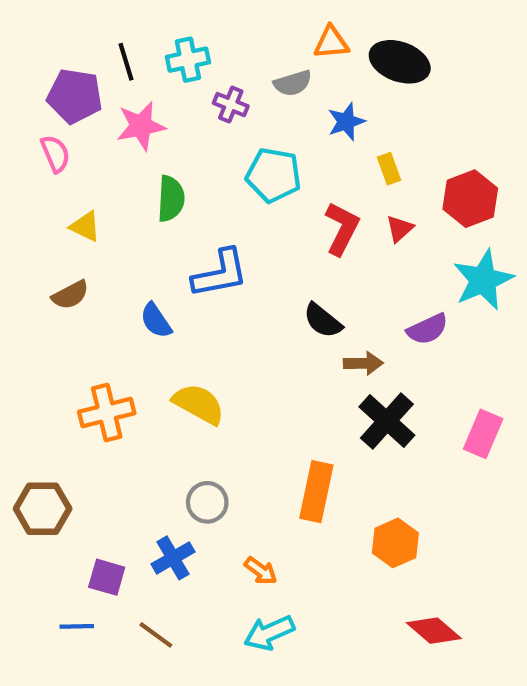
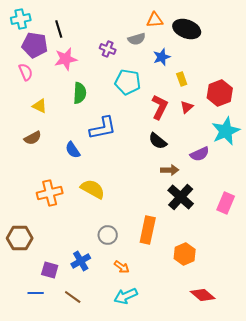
cyan cross: (188, 60) -> (21, 19), moved
black semicircle: (323, 321) -> (158, 141), moved
gray circle: (207, 502) -> (108, 235), moved

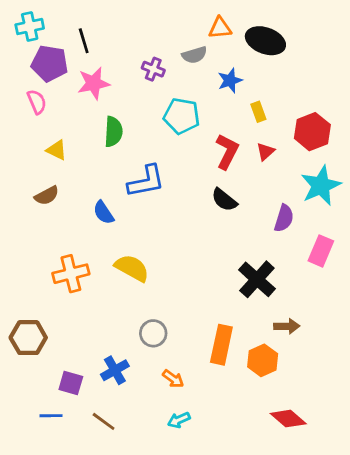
purple semicircle: (200, 154) -> (284, 218), turned -48
brown arrow: (170, 170) -> (287, 326), moved
pink rectangle: (226, 203) -> (321, 251), moved
orange rectangle: (148, 230) -> (221, 345), moved
cyan arrow: (126, 296) -> (179, 420), size x0.7

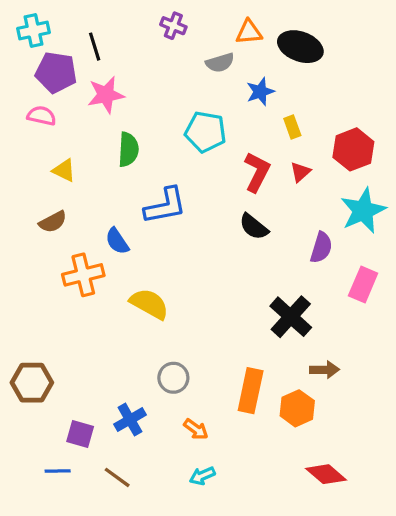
purple cross: (153, 69) -> (173, 26), moved
pink semicircle: (37, 102) -> (42, 116), turned -55
orange cross: (71, 274) -> (83, 275), moved

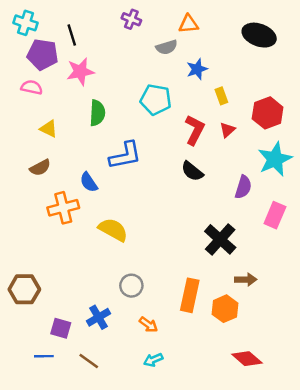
cyan cross: (34, 31) -> (26, 23), turned 30
black ellipse: (300, 47) -> (259, 35), moved

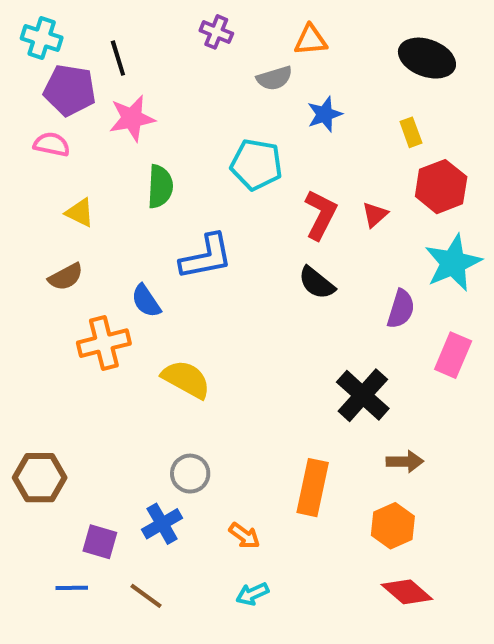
yellow rectangle: (221, 96) -> (411, 132), moved
gray circle: (131, 286) -> (190, 474), moved
orange hexagon: (225, 309) -> (393, 526), moved

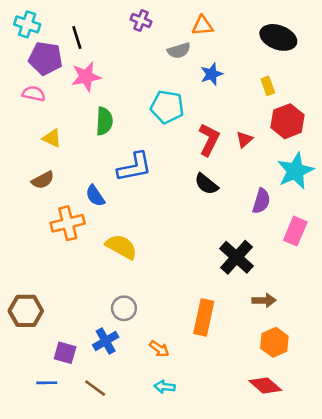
orange hexagon: (393, 526) -> (274, 342), moved
cyan arrow: (252, 594) -> (165, 387), turned 30

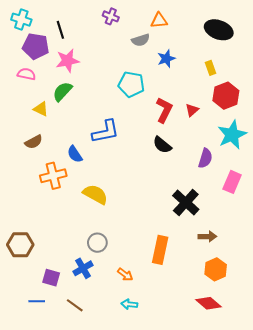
green semicircle: (104, 121) -> (62, 91), moved, turned -140

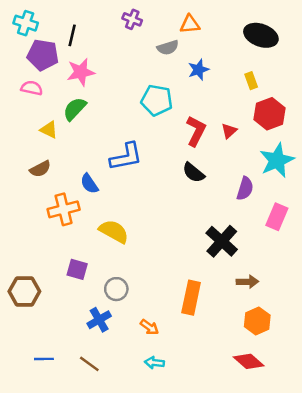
black line: (60, 30) -> (72, 35), turned 30
purple square: (51, 278) -> (77, 269), moved

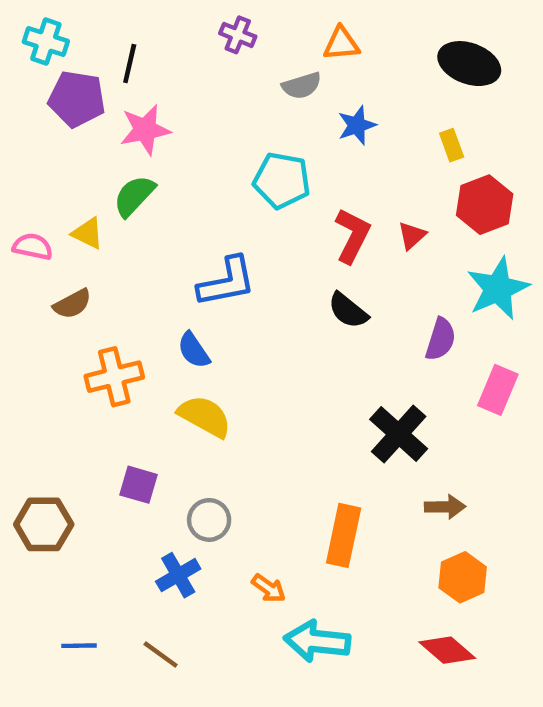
pink semicircle: (32, 88) -> (33, 247), moved
blue semicircle: (89, 184) -> (194, 350), moved
cyan arrow: (154, 363) -> (317, 641), moved, size x1.8

